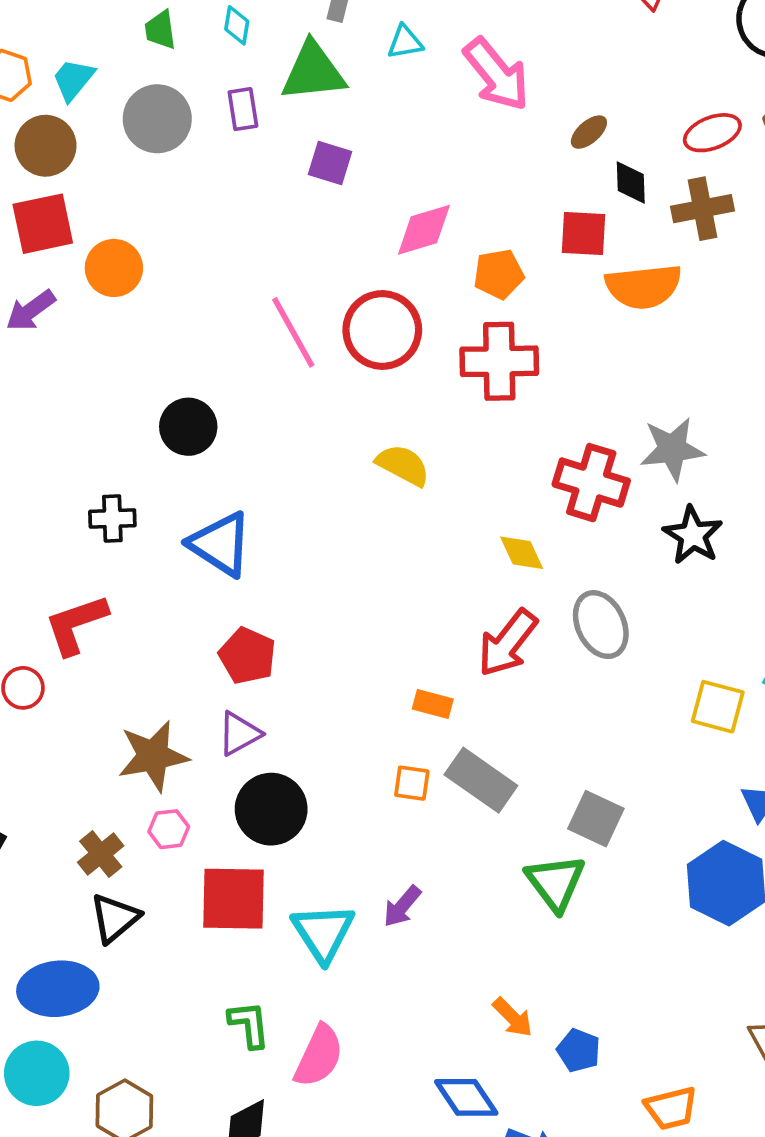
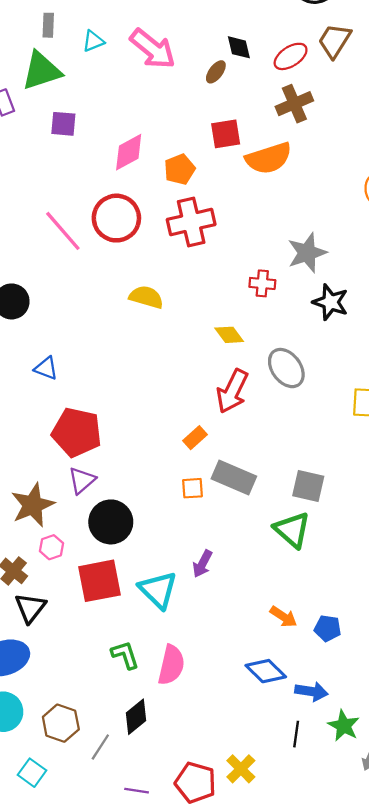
black diamond: (631, 183) -> (239, 47), moved
red cross: (591, 483) -> (262, 283), size x0.6
blue triangle: (220, 544) -> (46, 368), size x0.6
red pentagon: (247, 656) -> (77, 432), size x1.4
orange rectangle: (433, 704) -> (195, 438), turned -45

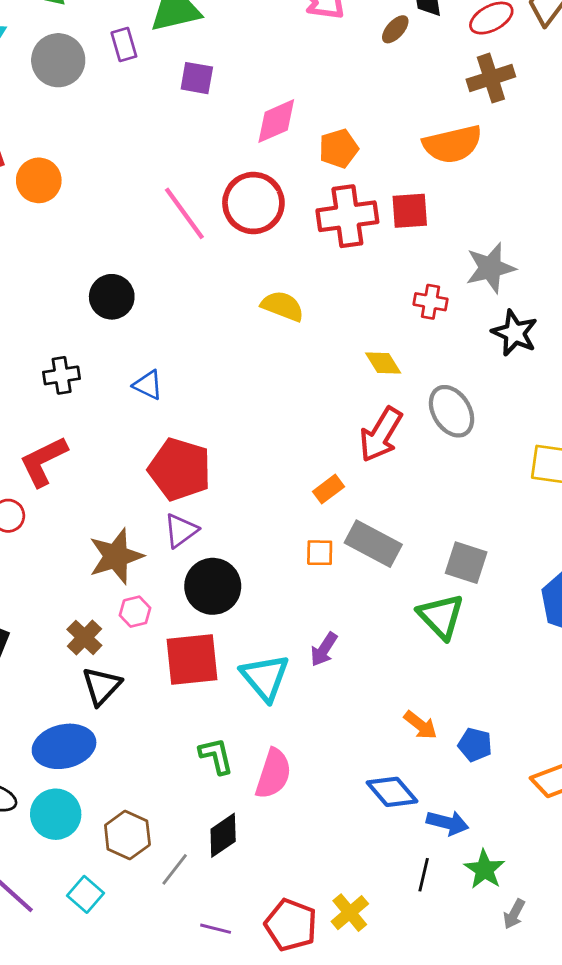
red square: (226, 134) -> (410, 211), moved

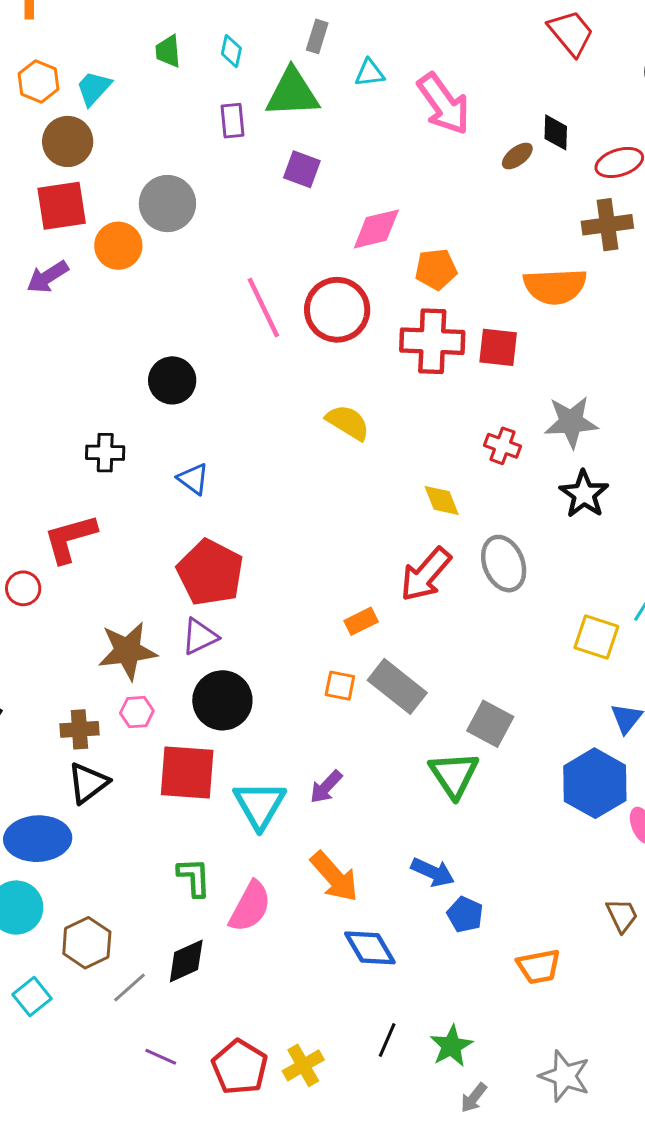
gray circle: (58, 60) -> (167, 204), moved
brown cross: (84, 637) -> (79, 729), turned 32
orange arrow: (420, 725) -> (334, 877), moved, size x1.5
blue arrow: (448, 823) -> (433, 872), moved

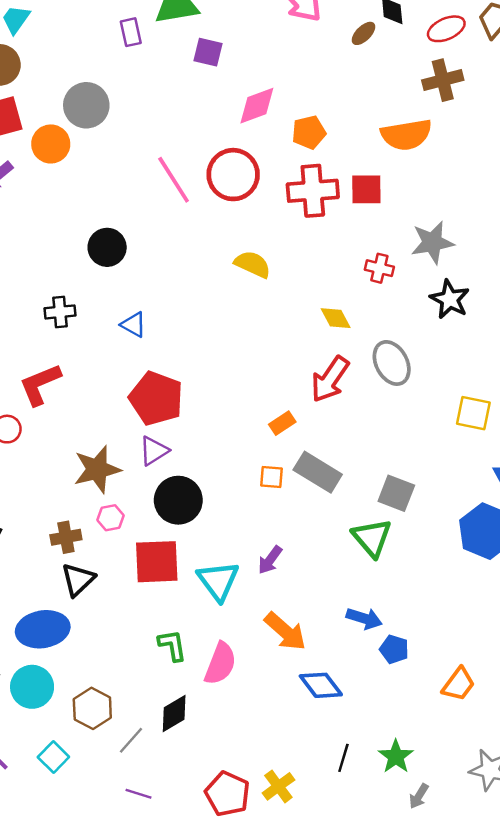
purple square: (302, 169) -> (208, 52), moved
orange trapezoid: (539, 967) -> (459, 684), turned -36
purple line: (161, 1057) -> (138, 794), moved

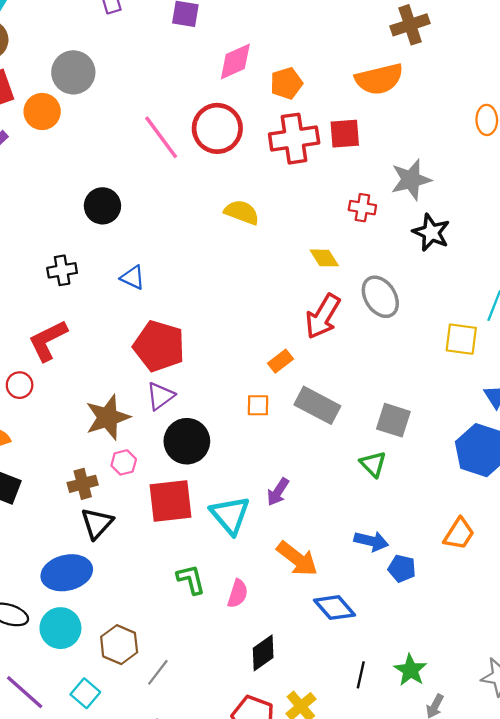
orange square: (272, 477) -> (258, 405), moved
green triangle: (372, 538) -> (373, 464), size x0.7
pink semicircle: (220, 664) -> (238, 594), size x0.7
orange trapezoid: (459, 684) -> (459, 534), moved
black diamond: (174, 714) -> (263, 653), moved

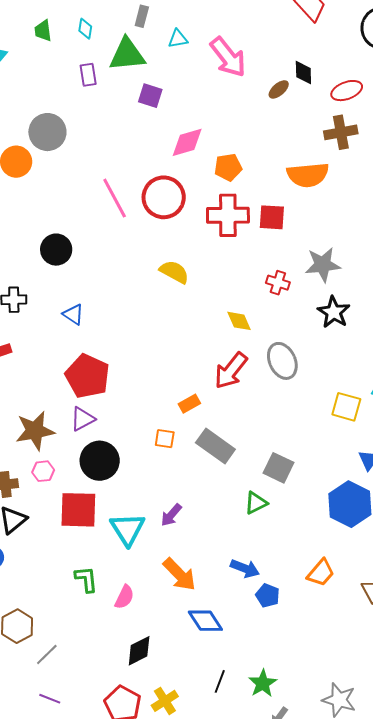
green triangle: (373, 464) -> (256, 503), turned 40

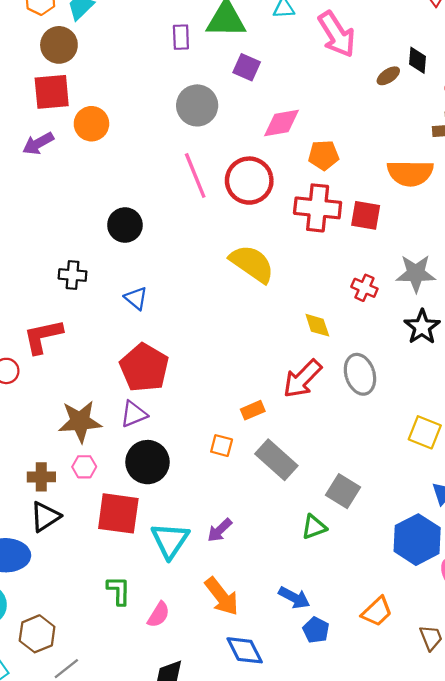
gray circle: (47, 132) -> (197, 105), moved
yellow semicircle: (174, 272) -> (252, 264), size x1.4

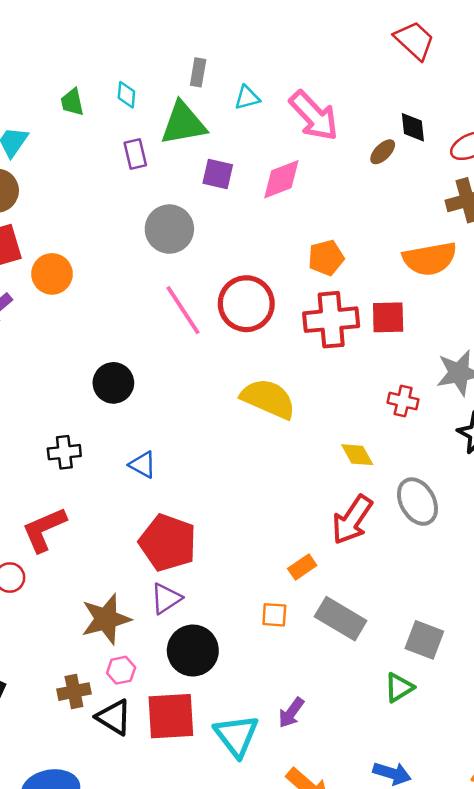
pink diamond: (282, 123) -> (281, 179), moved
black triangle: (45, 517) -> (114, 717), moved, turned -44

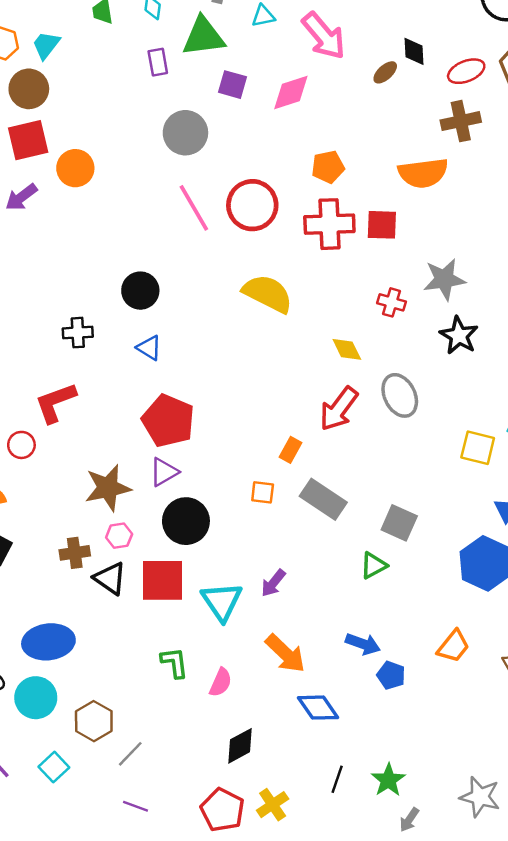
black circle: (113, 383) -> (140, 291), moved
orange rectangle: (302, 567) -> (291, 450), turned -30

